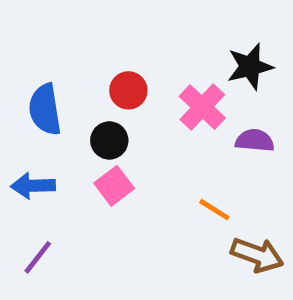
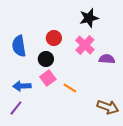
black star: (250, 67) -> (89, 18), moved
blue arrow: (33, 186) -> (22, 86), moved
orange line: (214, 210) -> (70, 88), moved

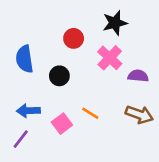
red circle: (54, 38) -> (74, 38), moved
pink square: (48, 78) -> (62, 124), moved
brown arrow: (108, 107) -> (139, 115), moved

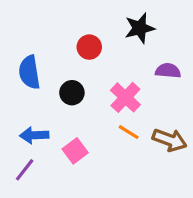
pink cross: (110, 58) -> (125, 97), moved
purple semicircle: (138, 76) -> (168, 71), moved
orange line: (90, 113) -> (129, 132), moved

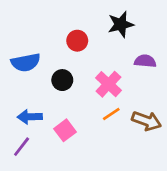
blue semicircle: (29, 72) -> (26, 62), turned -92
orange line: (129, 132) -> (111, 114), turned -66

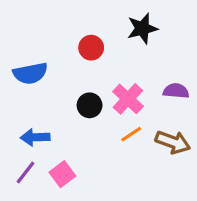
purple semicircle: (145, 61) -> (176, 91), moved
black circle: (62, 80) -> (90, 105), moved
pink square: (65, 130) -> (62, 174), moved

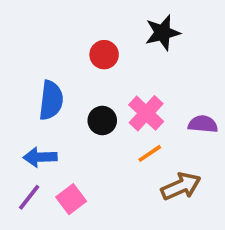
blue semicircle: (30, 73) -> (51, 100), moved, turned -72
purple semicircle: (176, 91) -> (203, 124), moved
brown arrow: (173, 142) -> (181, 186), moved, turned -44

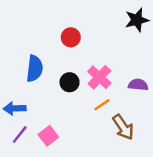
black star: (163, 33) -> (137, 20), moved
blue arrow: (40, 157) -> (15, 108), moved
brown arrow: (181, 186) -> (123, 127), turned 80

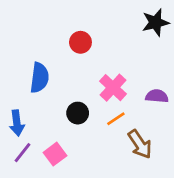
black circle: (70, 82) -> (78, 113), moved
blue arrow: (15, 108) -> (17, 123), turned -95

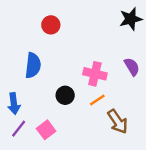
red circle: (80, 42) -> (51, 25), moved
pink cross: (113, 88) -> (95, 74), turned -30
purple semicircle: (157, 96) -> (132, 67), moved, turned 54

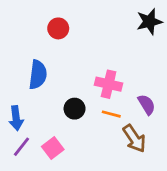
purple semicircle: (132, 67) -> (147, 105), moved
orange line: (97, 100) -> (111, 114), turned 49

